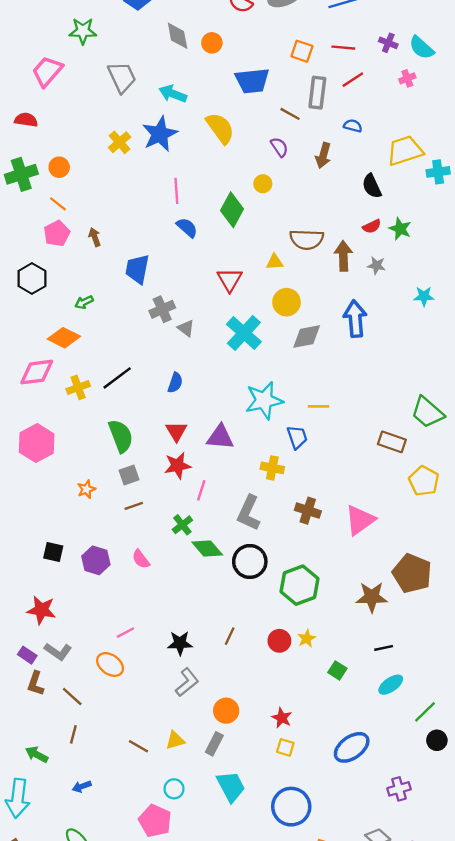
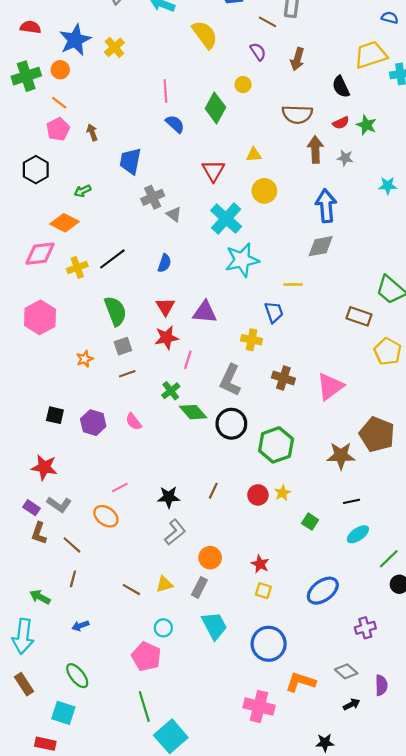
blue semicircle: (353, 126) -> (390, 18), moved
blue star: (160, 134) -> (75, 40), moved
brown semicircle: (307, 239) -> (297, 114), moved
gray diamond: (307, 337) -> (321, 246), moved
cyan star: (264, 400) -> (242, 260), moved

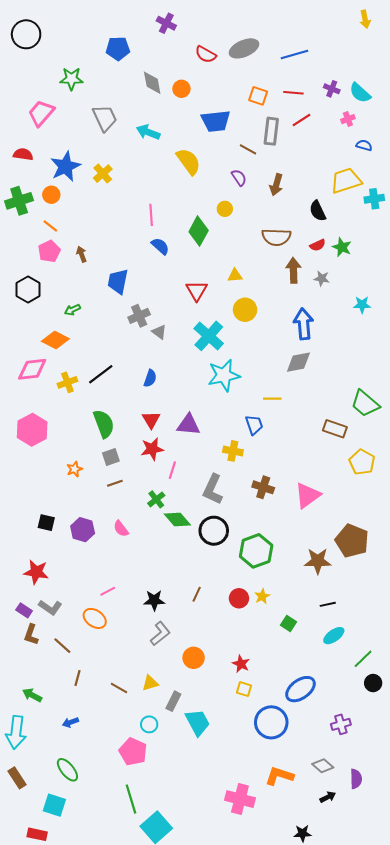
brown line: (73, 579) -> (78, 678), moved
gray rectangle: (199, 587) -> (173, 701), moved
blue circle: (269, 644) -> (271, 722), moved

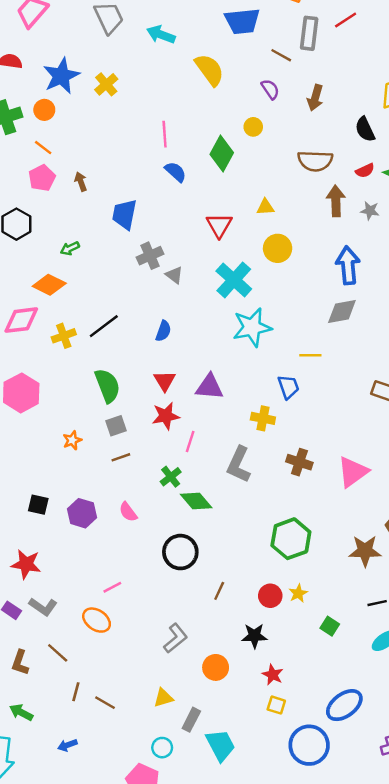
black circle: (214, 531) -> (180, 552), moved
black star: (154, 600) -> (254, 636), moved
brown L-shape: (31, 635) -> (20, 663), moved
brown line: (119, 688) -> (105, 703), moved

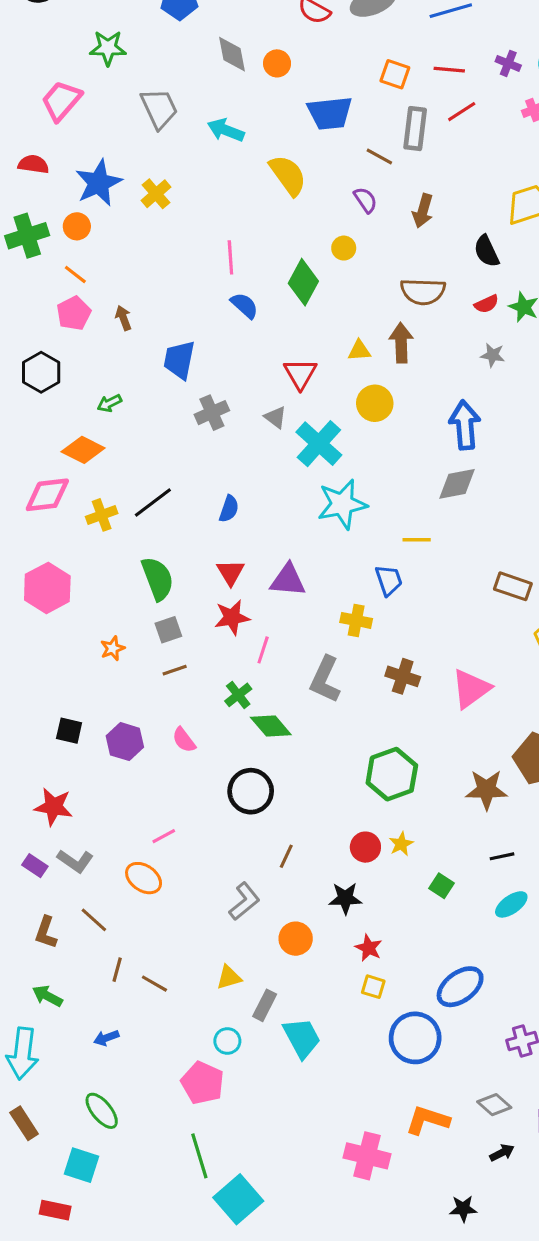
brown arrow: (336, 201) -> (401, 343), moved
gray triangle: (174, 275) -> (275, 417), moved
brown line: (219, 591) -> (286, 856), moved

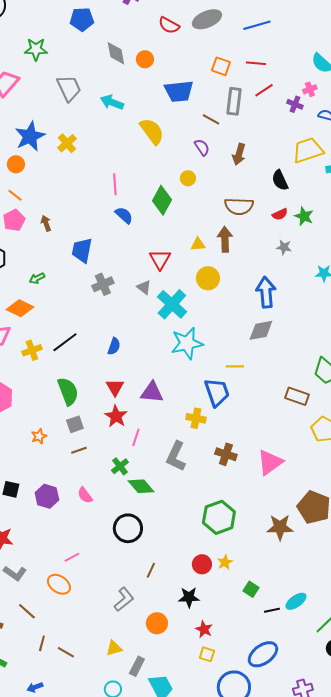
purple cross: (508, 63) -> (295, 104), moved
blue trapezoid: (389, 580) -> (217, 392), size x1.4
red star: (232, 617) -> (116, 416), turned -30
black line: (502, 856) -> (272, 610), moved

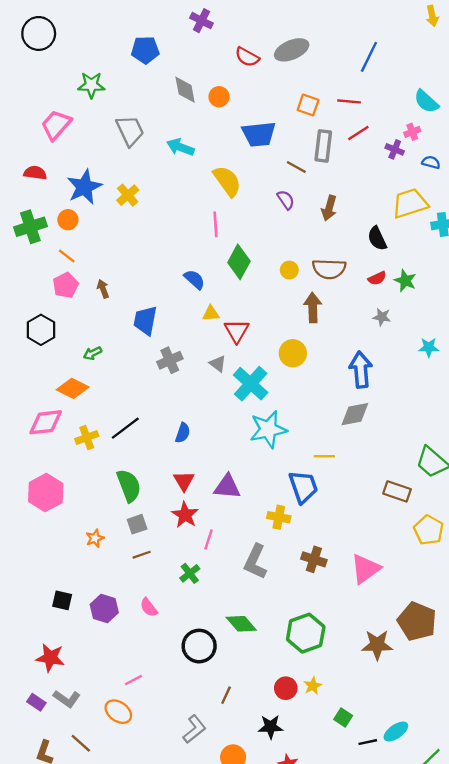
blue line: (257, 25) -> (369, 57), moved, turned -48
yellow circle: (188, 178) -> (289, 270), moved
pink line: (115, 184) -> (216, 224), moved
yellow triangle: (198, 244) -> (211, 313), moved
green diamond: (141, 486) -> (241, 624), moved

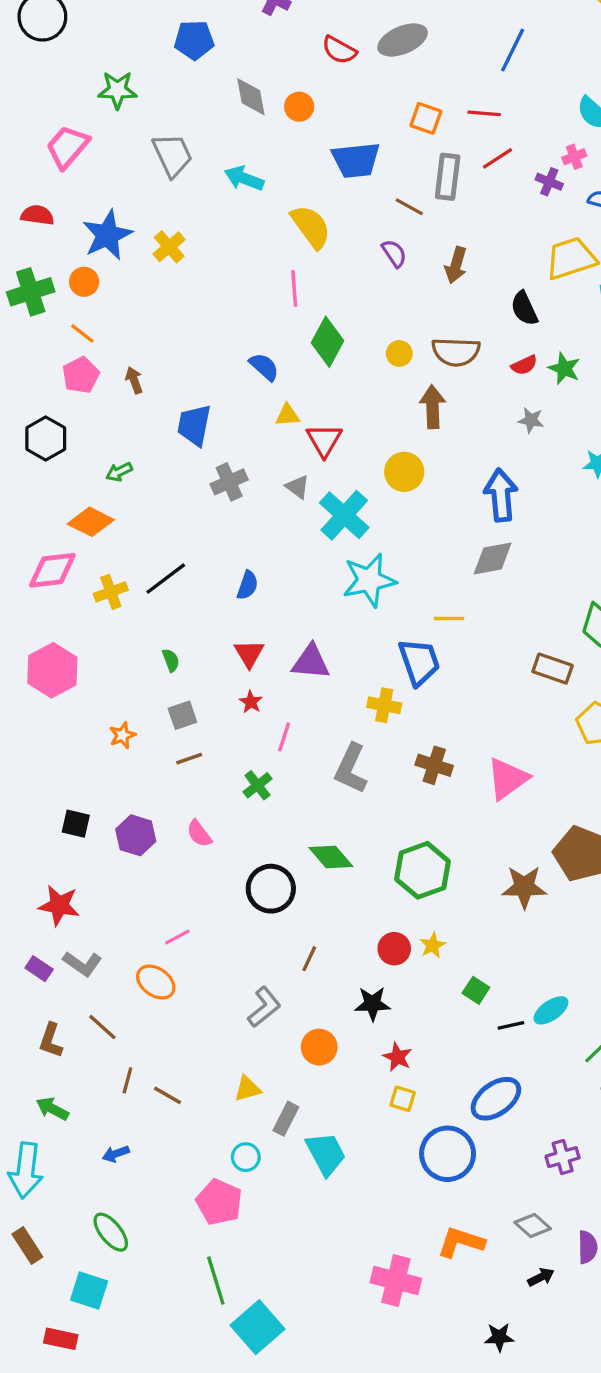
green semicircle: (129, 486) -> (171, 660), size x0.5
red star: (185, 515) -> (251, 702), size x0.6

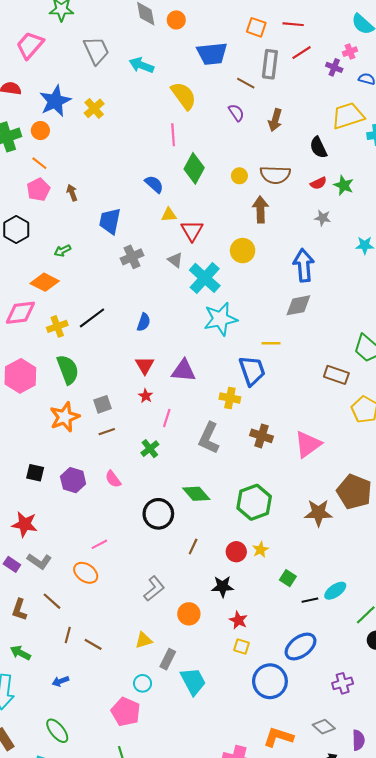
green semicircle: (171, 660) -> (68, 370), moved, size x2.0
orange star: (122, 735) -> (65, 417), size x1.8
brown line: (309, 959) -> (193, 546), moved

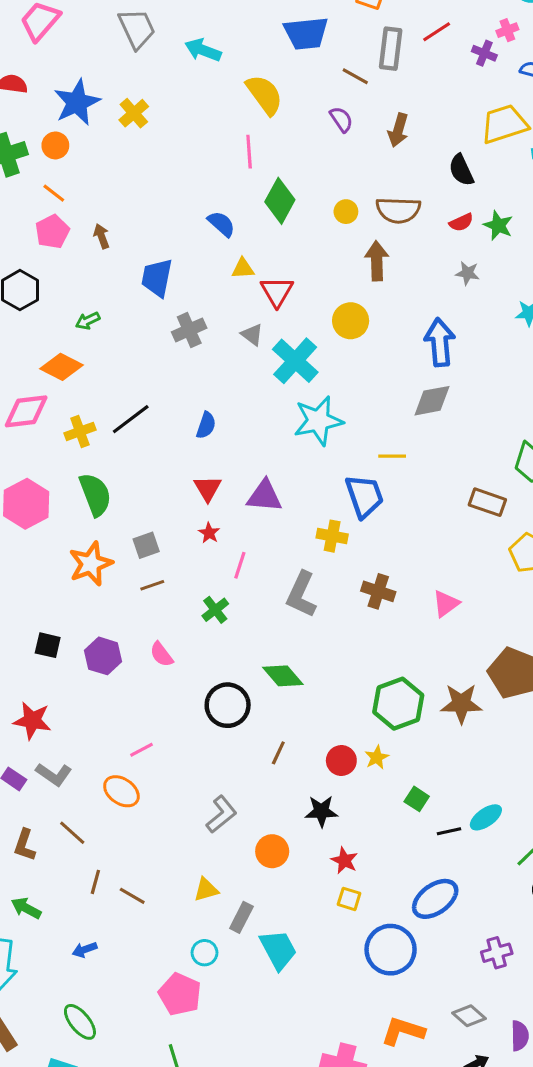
pink triangle: (308, 444) -> (446, 604), size x0.7
green hexagon: (254, 502) -> (398, 704), moved

